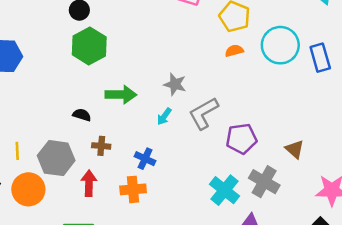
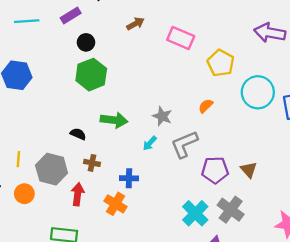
orange semicircle: (234, 51) -> (206, 106), moved, turned -35
brown triangle: (295, 149) -> (249, 170), moved
blue cross: (145, 159) -> (129, 178), turned -30
orange circle: (28, 189) -> (24, 194), size x0.7
orange cross: (133, 189) -> (116, 204), turned 30

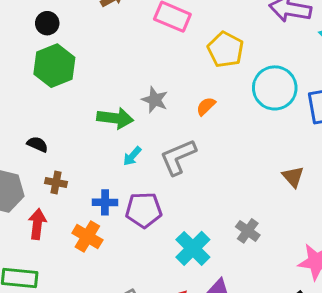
gray star: (162, 116) -> (155, 100), moved
green arrow: (114, 120) -> (115, 118), moved
purple pentagon: (215, 170) -> (144, 210), moved
brown triangle: (249, 170) -> (293, 177), moved
gray cross: (231, 210) -> (248, 231), moved, size x0.7

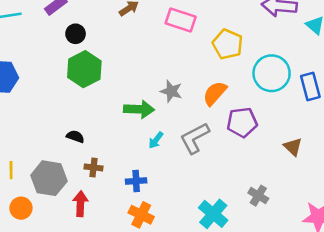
orange semicircle: (206, 106) -> (215, 93), size x1.5
purple pentagon: (144, 210) -> (242, 122), moved
orange cross: (87, 236) -> (141, 215), moved

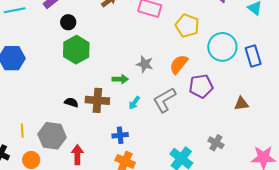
green arrow: (139, 109) -> (120, 79), size x0.7
brown triangle: (293, 147) -> (241, 104), turned -49
brown cross: (93, 167) -> (97, 100), moved, size x1.6

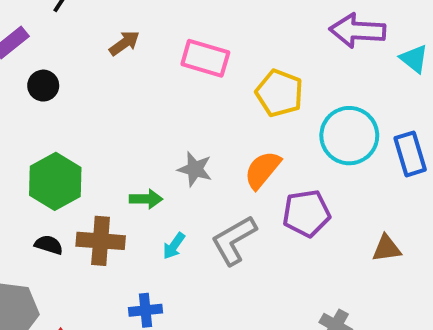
green hexagon: (76, 50) -> (55, 181), moved

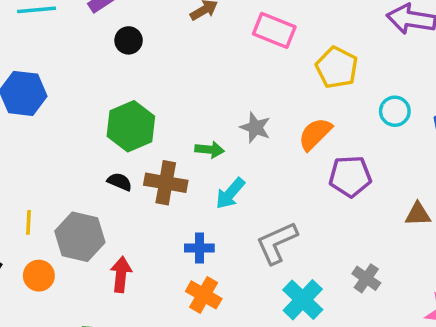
cyan circle: (349, 136) -> (395, 111), size x0.6
gray L-shape: (234, 240) -> (277, 243), moved
cyan arrow: (174, 246) -> (230, 193), size x1.4

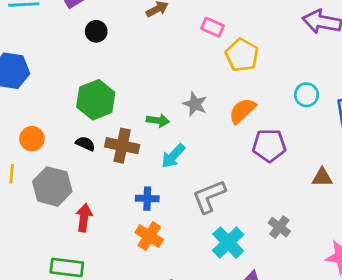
pink rectangle: (274, 30) -> (213, 27), size x0.7
yellow pentagon: (337, 68) -> (242, 55), moved
orange circle: (39, 276) -> (32, 139), moved

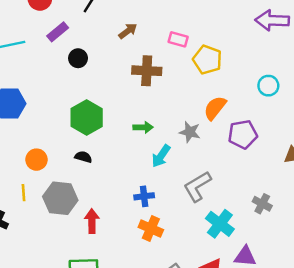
gray star: (195, 104) -> (190, 132), moved
brown cross: (122, 146) -> (147, 71), moved

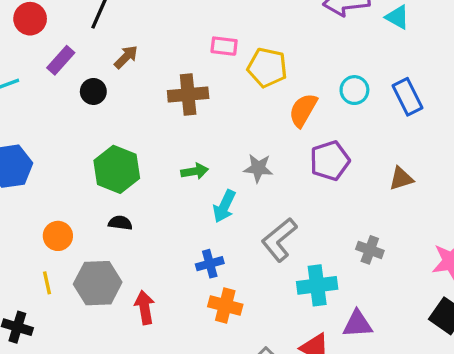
brown arrow: (128, 31) -> (126, 57), moved
orange semicircle: (215, 108) -> (303, 110), moved
cyan cross: (220, 224) -> (317, 285), turned -36

